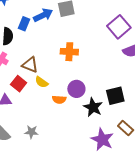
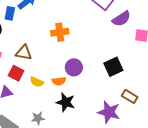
yellow semicircle: (42, 82) -> (37, 82), moved
black star: (93, 107) -> (66, 102), moved

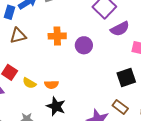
brown triangle: (24, 53) -> (18, 36), moved, turned -30
purple circle: (74, 67) -> (84, 45), moved
black square: (113, 67) -> (126, 77), moved

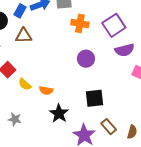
orange cross: (57, 36) -> (80, 23), moved
black square: (126, 77) -> (94, 98), moved
black star: (56, 106) -> (59, 113), moved

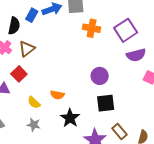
brown triangle: (24, 36) -> (27, 49), moved, turned -36
purple circle: (86, 59) -> (100, 76), moved
yellow semicircle: (25, 84) -> (34, 103), moved
gray star: (15, 119) -> (34, 125), moved

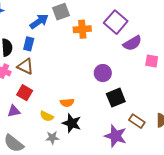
blue rectangle: (32, 15) -> (29, 44), moved
brown triangle: (27, 49) -> (25, 66), turned -42
black star: (70, 118) -> (72, 123), moved

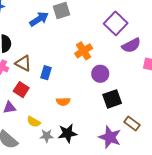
orange cross: (82, 29) -> (84, 51), moved, turned -30
blue rectangle: (29, 44) -> (46, 73), moved
yellow semicircle: (47, 116) -> (34, 122), moved
black star: (72, 123) -> (68, 133), moved, turned -30

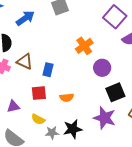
blue arrow: (39, 19) -> (25, 18), moved
red square: (21, 90) -> (39, 93), moved, turned -35
purple star: (110, 137) -> (105, 118), moved

